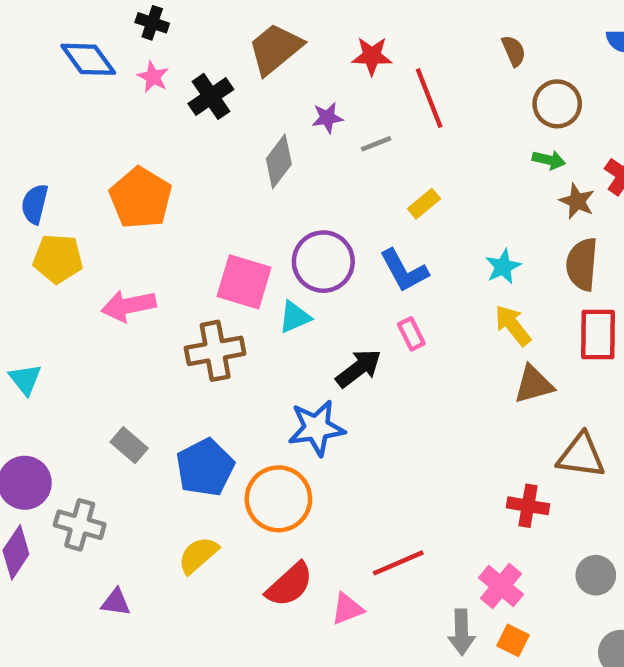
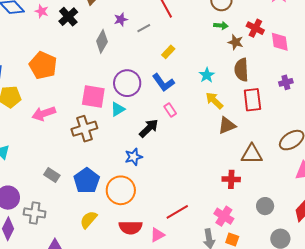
blue star: (316, 428) -> (134, 157), size x0.7
red semicircle: (290, 585) -> (131, 228), turned 50

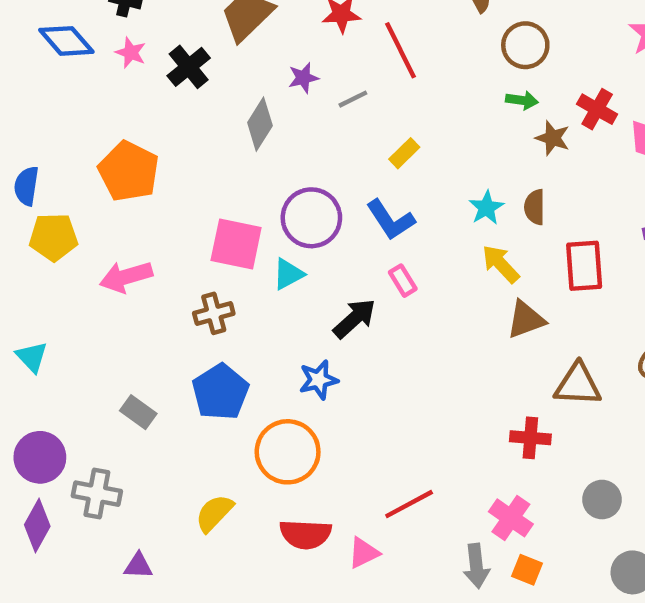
brown semicircle: (241, 70) -> (535, 207), moved, size x0.7
brown cross: (84, 129) -> (214, 313), size x0.7
blue pentagon: (87, 181) -> (220, 392), moved

